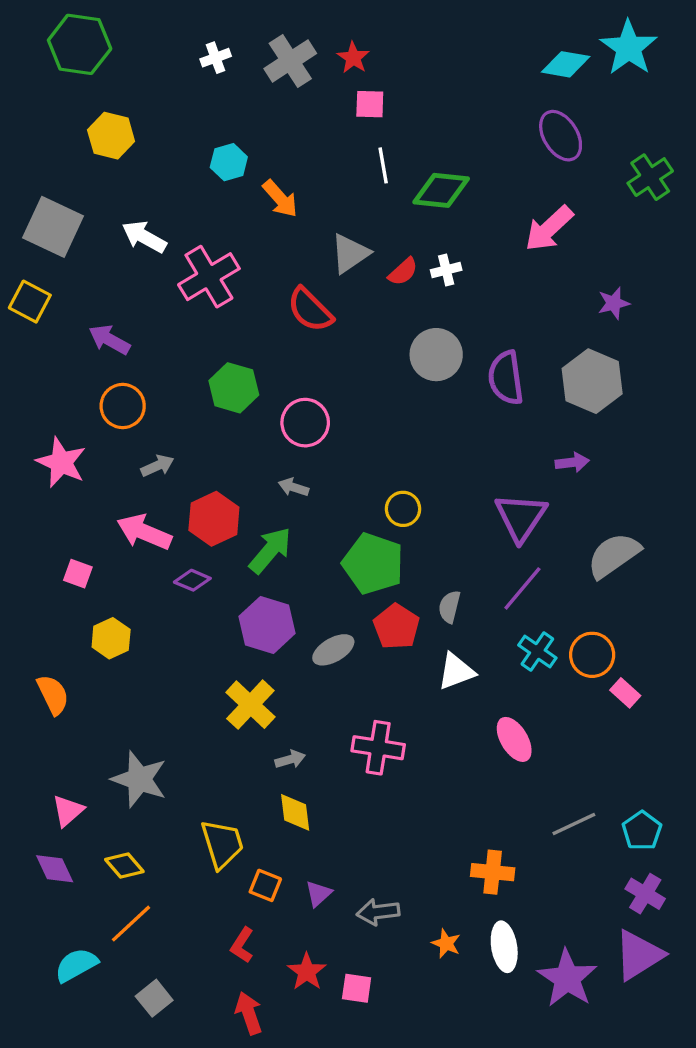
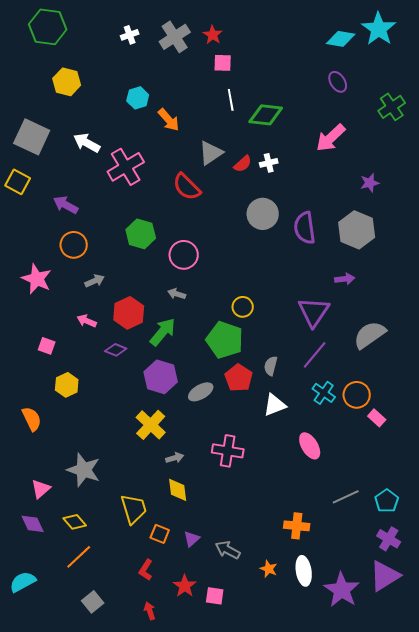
purple ellipse: (561, 136) -> (338, 82), size x0.7
pink arrow: (144, 532) -> (87, 321), size x0.6
gray arrow: (378, 912) -> (228, 550), turned 35
cyan semicircle: (76, 965) -> (23, 582), moved
red arrow: (249, 1013) -> (150, 611), size x0.7

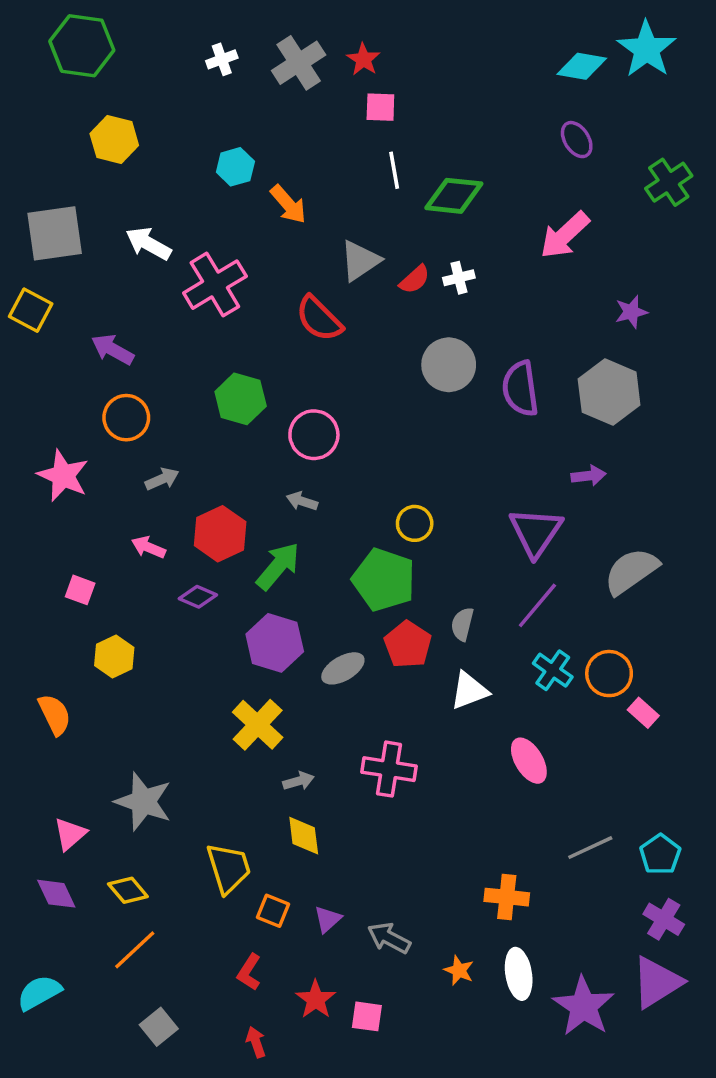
gray square: (32, 137) -> (55, 233), turned -33

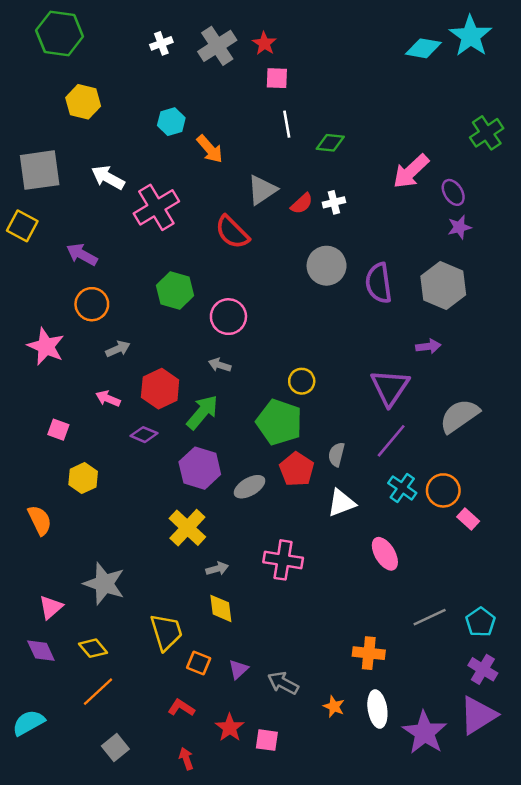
purple ellipse: (577, 140) -> (453, 192), moved
green diamond: (454, 196) -> (330, 143), size x0.7
red L-shape: (249, 972) -> (181, 708), turned 90

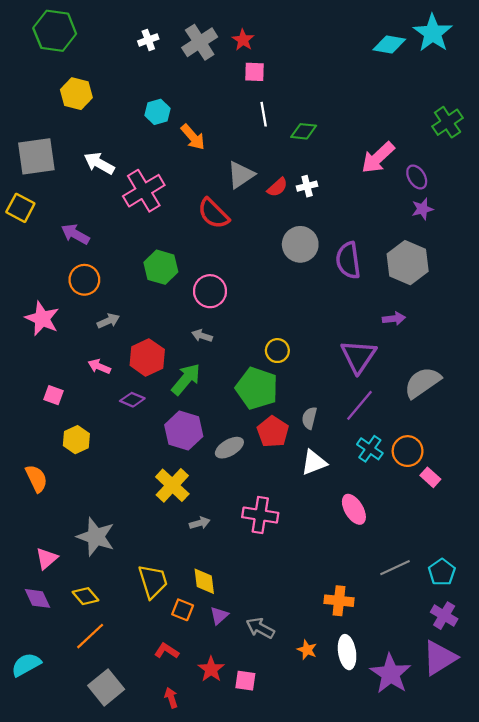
yellow diamond: (221, 608) -> (204, 581), moved
gray square: (115, 747) -> (106, 687), size x1.4

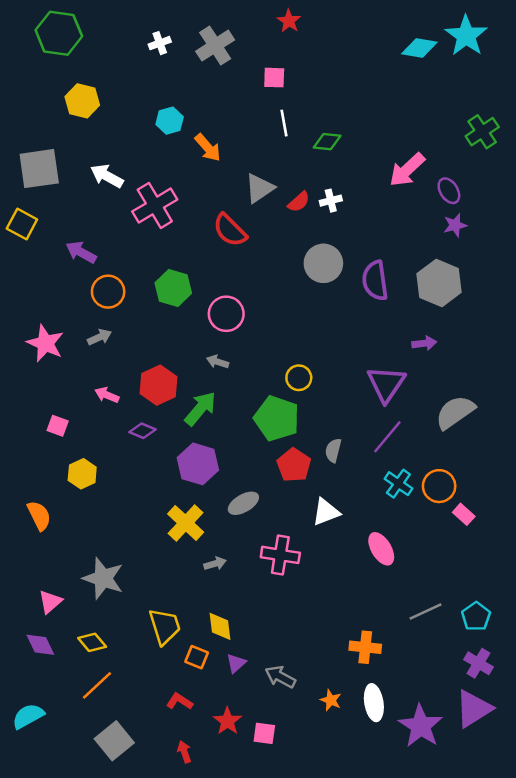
red star: (243, 40) -> (289, 21), moved
orange circle: (84, 280) -> (108, 292), moved
gray arrow: (108, 321) -> (99, 337), moved
gray ellipse: (229, 448) -> (243, 503), moved
white triangle: (314, 462) -> (326, 512), moved

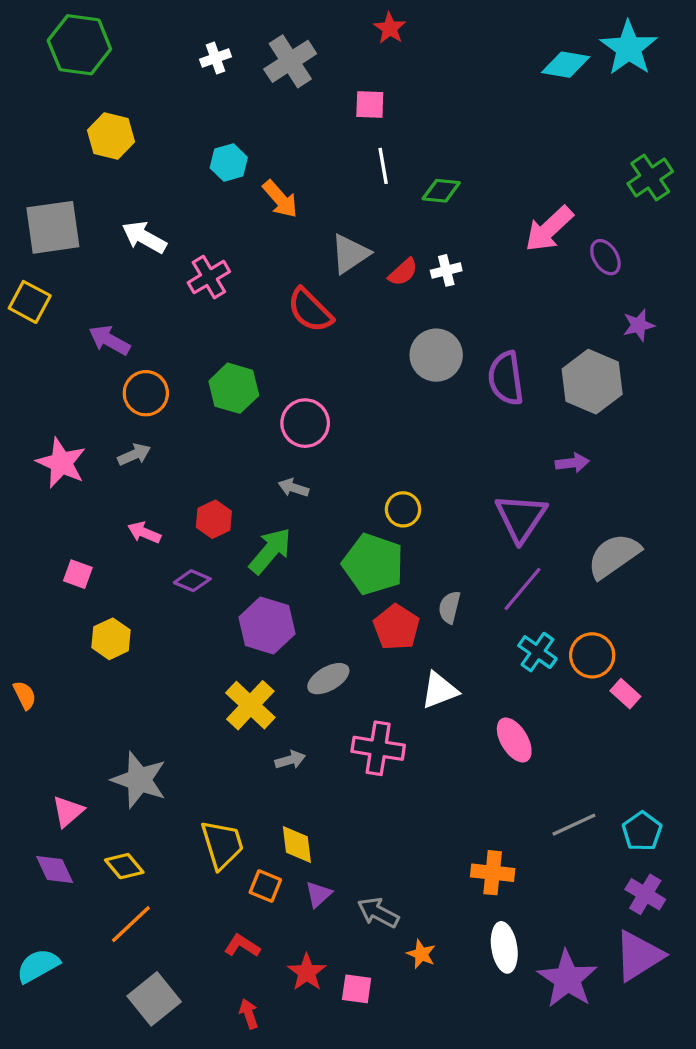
pink cross: (155, 205) -> (209, 277), size x0.7
purple star: (455, 225) -> (639, 325), moved
red hexagon: (159, 385) -> (214, 519), size x0.7
orange semicircle: (39, 516) -> (25, 695), moved, size x0.7
orange star: (331, 700) -> (421, 954), moved

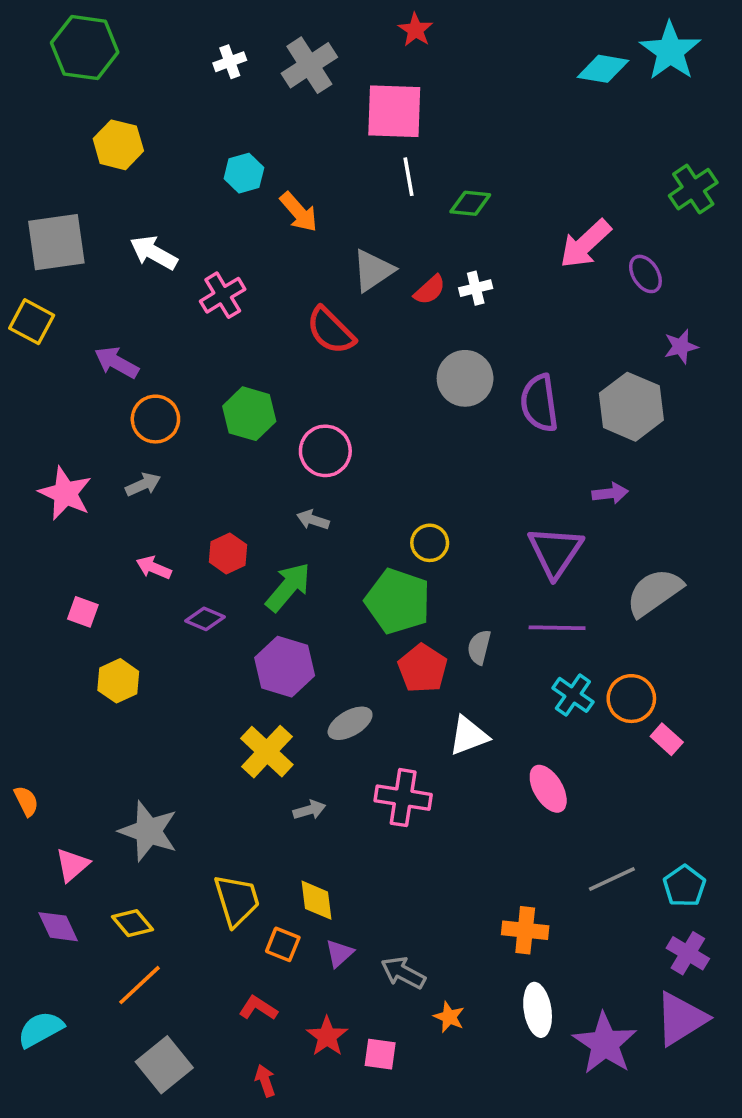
pink square: (370, 104) -> (394, 111), size x1.8
purple line: (522, 589) -> (557, 628), turned 51
orange semicircle: (25, 695) -> (26, 801), moved

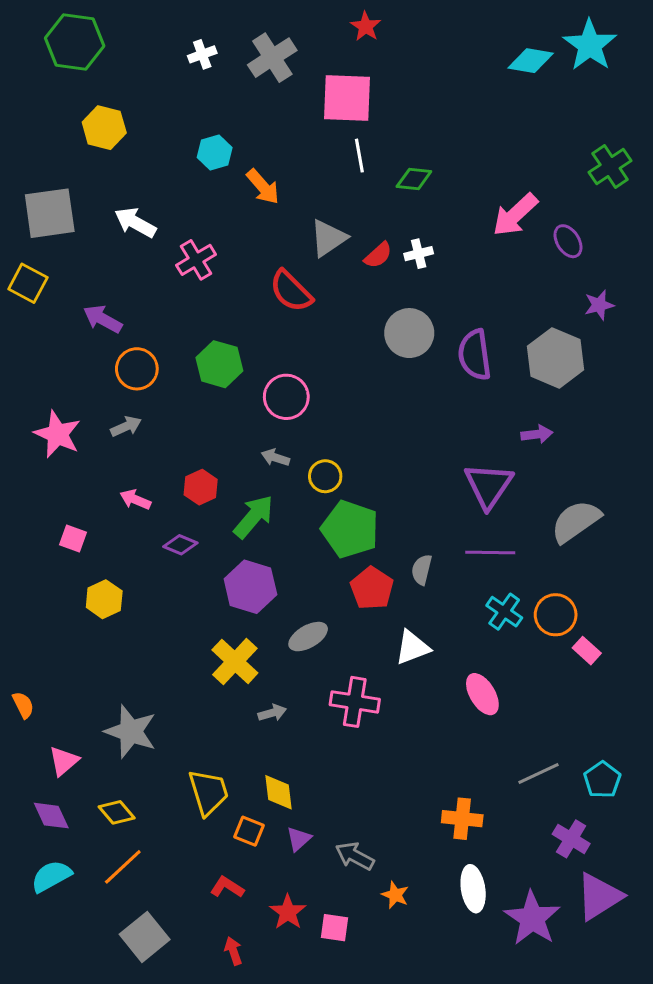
yellow circle: (430, 543) -> (325, 476), moved
purple cross: (688, 953) -> (571, 839), moved
cyan semicircle: (40, 1029) -> (51, 876), moved

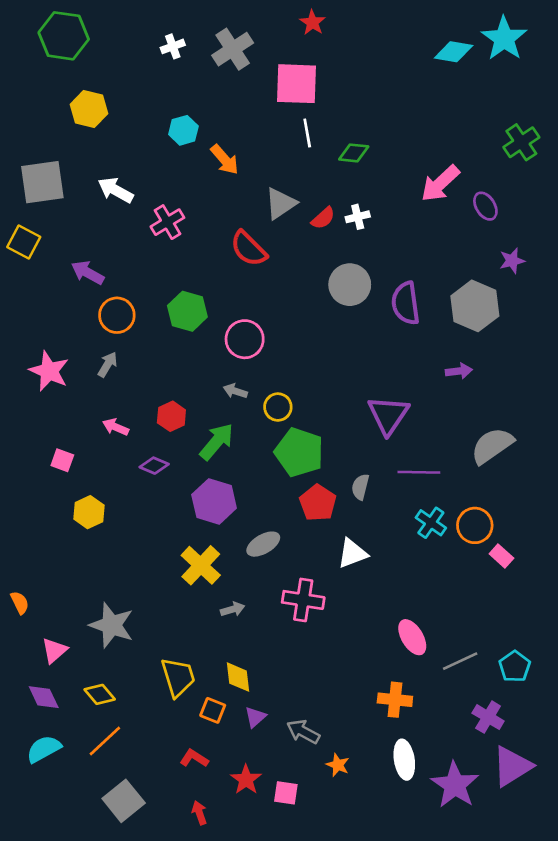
gray arrow: (126, 426) -> (108, 364), turned -35
purple triangle: (489, 486) -> (388, 415), moved
pink ellipse: (482, 694) -> (412, 637), moved

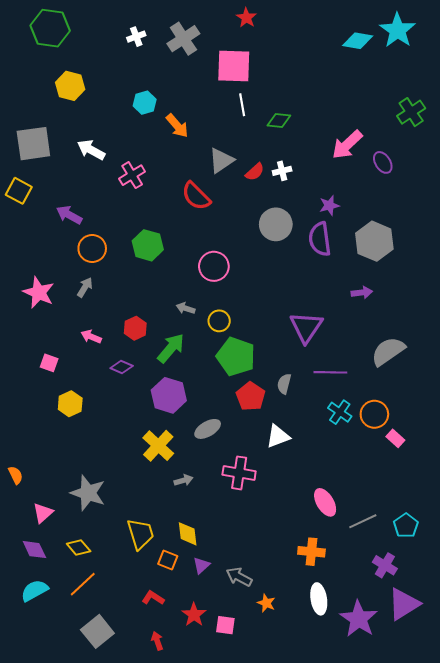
purple star: (512, 261) -> (329, 205), moved
pink circle: (245, 339) -> (214, 266), moved

